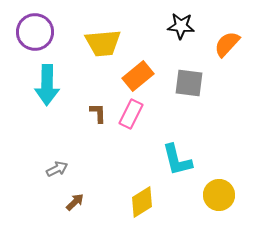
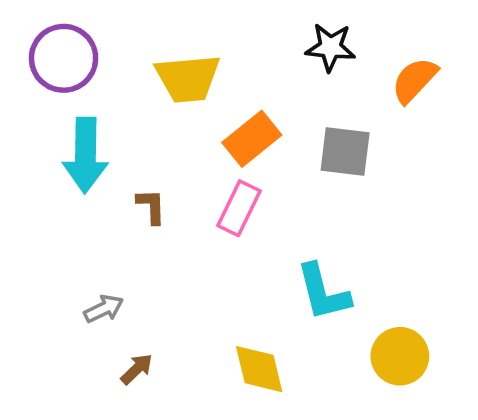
brown L-shape: (98, 113) -> (151, 206), moved
yellow diamond: (142, 202) -> (259, 369), turned -72

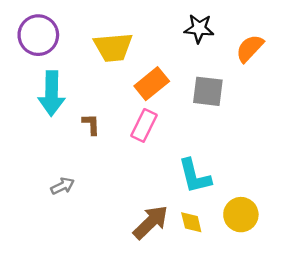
brown arrow: (137, 369) -> (151, 222), moved, size x1.8
yellow diamond: (259, 369) -> (191, 222), moved, size x0.7

